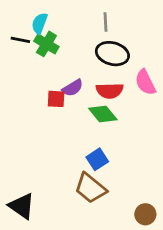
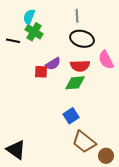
black line: (20, 40) -> (13, 41), moved
green diamond: (103, 114) -> (75, 83), turned -55
brown trapezoid: (90, 188) -> (84, 142), moved

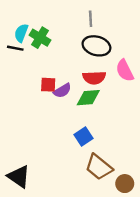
cyan semicircle: (29, 17) -> (21, 33), moved
purple semicircle: (53, 64) -> (62, 91), moved

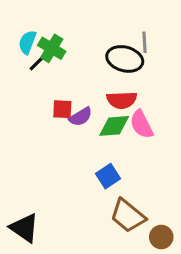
gray line: (91, 19) -> (145, 42), moved
black line: (15, 48) -> (38, 62), moved, turned -56
pink semicircle: (125, 71) -> (141, 124), moved

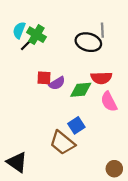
red semicircle: (122, 100) -> (101, 78), moved
pink semicircle: (141, 124) -> (109, 102), moved
brown trapezoid: (128, 216) -> (62, 143), moved

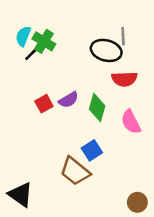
red square: (44, 78) -> (44, 104), moved, turned -32
red semicircle: (101, 78) -> (124, 79), moved
green diamond: (81, 90) -> (97, 108), turned -70

